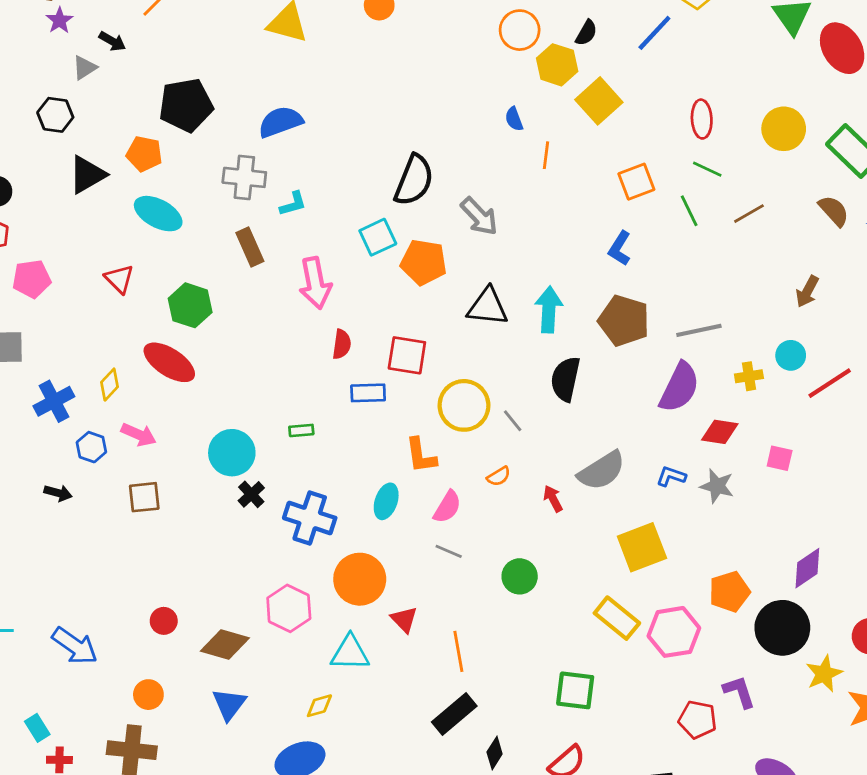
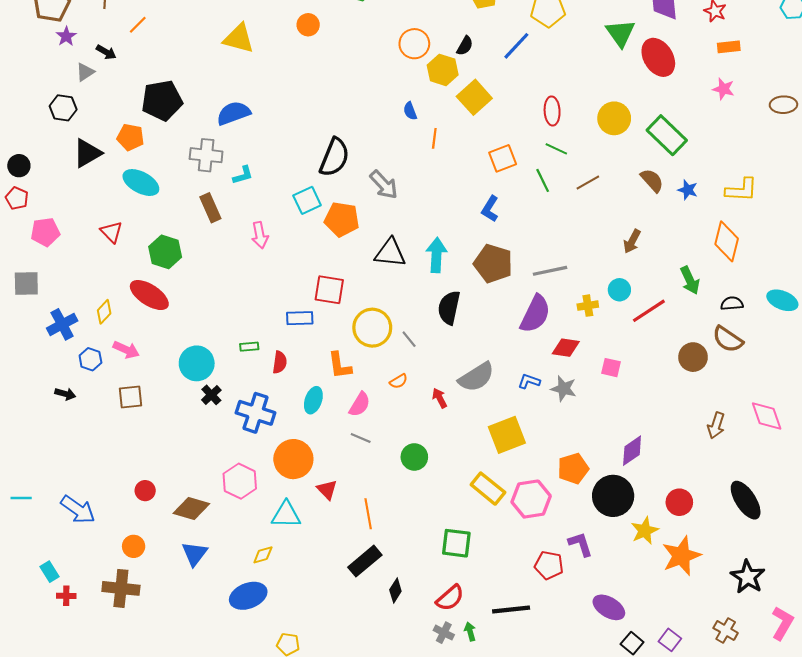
pink arrow: (315, 283) -> (260, 235), size x0.7
red semicircle: (342, 344) -> (280, 362), moved

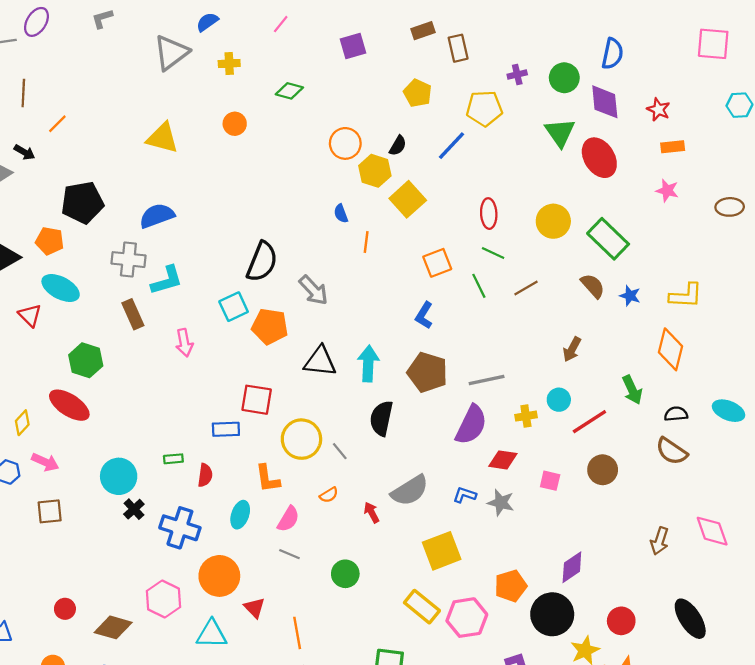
cyan L-shape: (243, 175) -> (167, 280), size x1.5
red triangle: (111, 232) -> (30, 315), moved
brown circle: (693, 357) -> (603, 470), moved

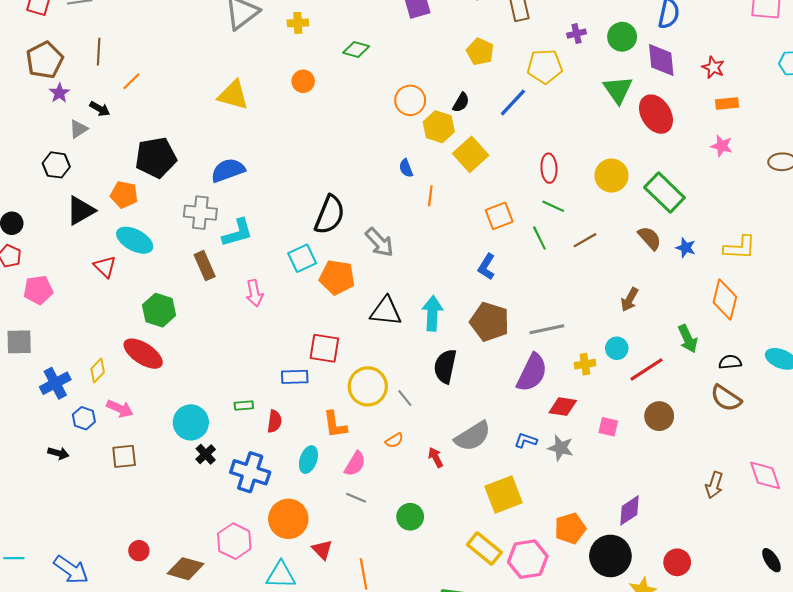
black ellipse: (690, 619) -> (771, 560), moved, size x0.6

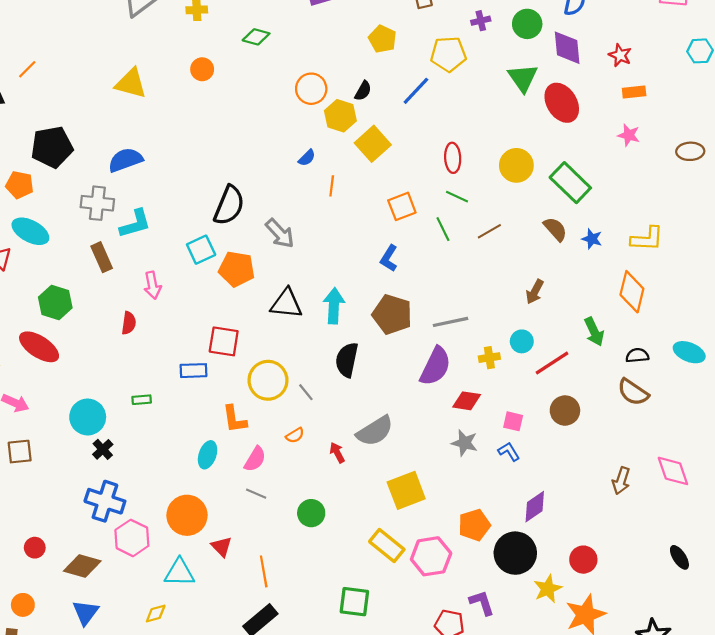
blue semicircle: (406, 168) -> (307, 158), turned -114
red semicircle: (275, 421) -> (129, 323), moved
blue L-shape: (526, 440) -> (509, 452), moved, turned 40
blue cross: (250, 472) -> (105, 501), moved

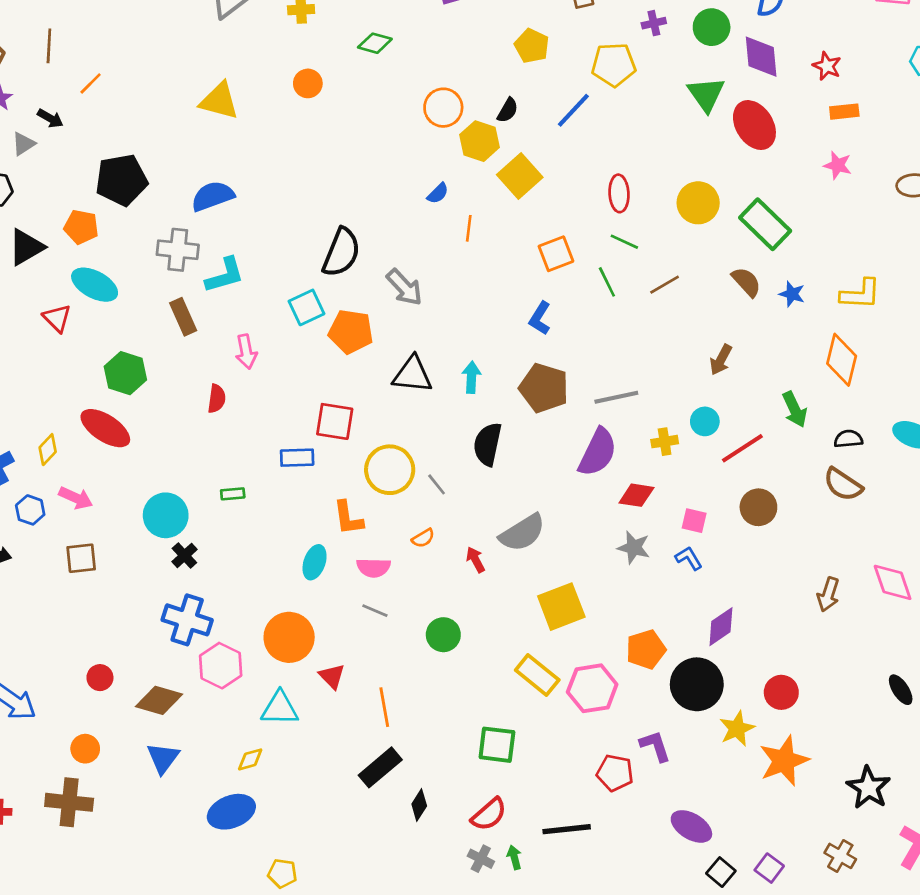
cyan arrow: (334, 306) -> (471, 377), size x0.7
pink semicircle: (255, 459) -> (374, 568), turned 60

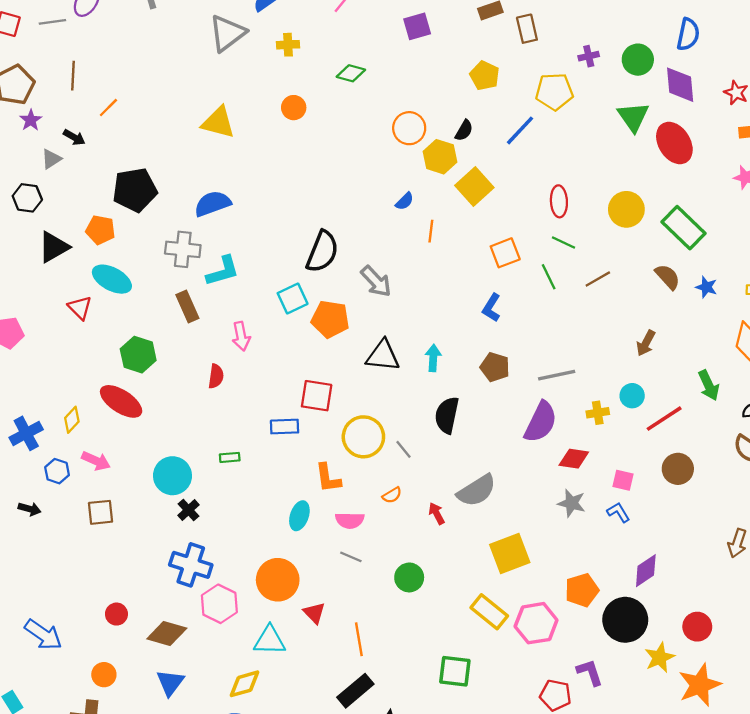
brown pentagon: (544, 388) -> (495, 367), size x0.7
yellow diamond: (250, 759) -> (245, 684), size x1.4

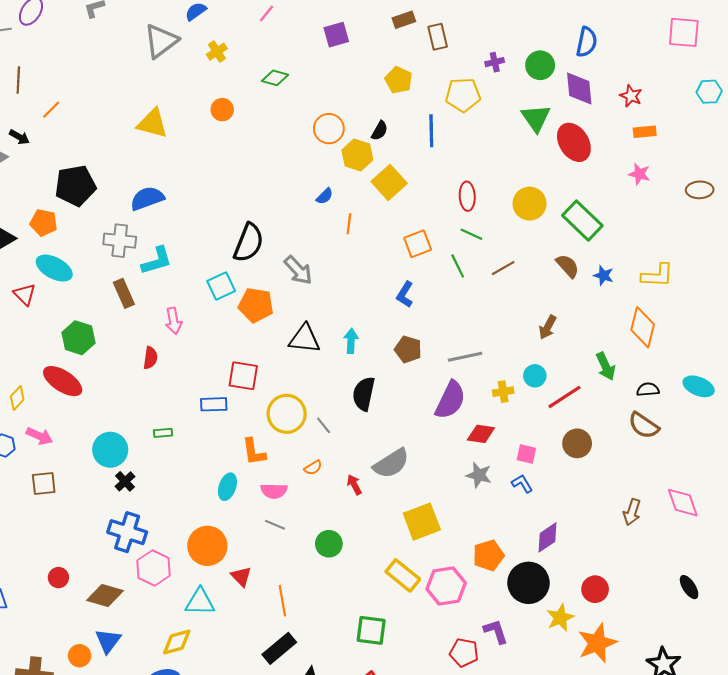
yellow cross: (288, 45) -> (217, 52), turned -30
blue line: (520, 130) -> (431, 131), turned -44
orange circle: (104, 675) -> (80, 656), moved

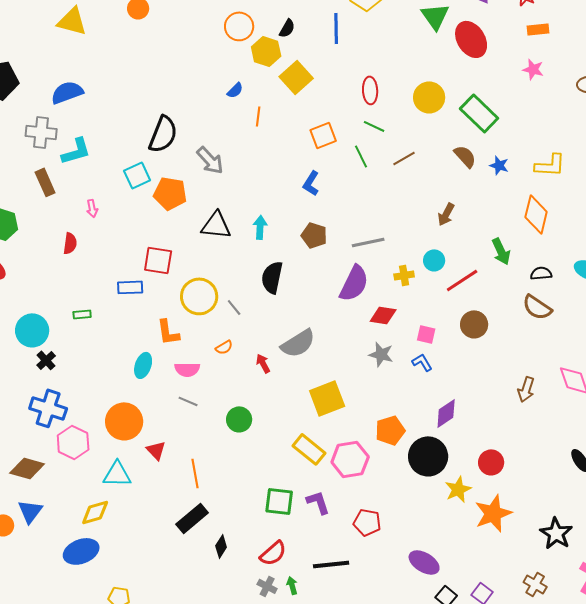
pink arrow: (174, 321) -> (92, 208), size x0.7
purple L-shape: (496, 631) -> (318, 502), moved

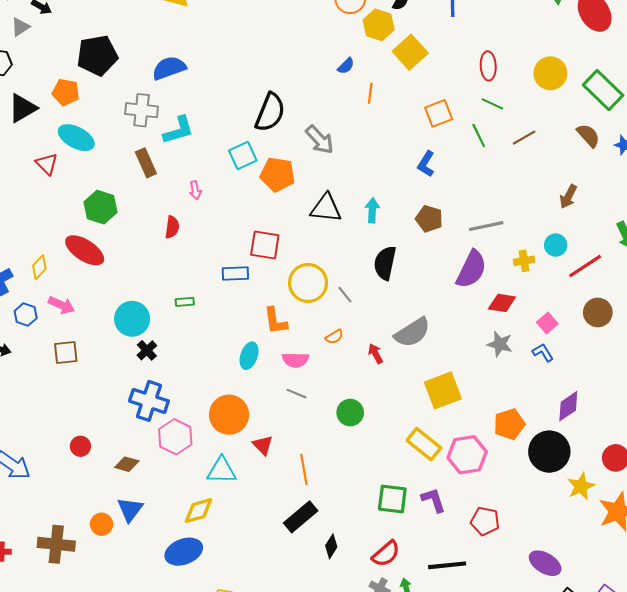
pink square: (426, 334) -> (547, 323), turned 36
brown diamond: (27, 468) -> (127, 464), size x0.7

